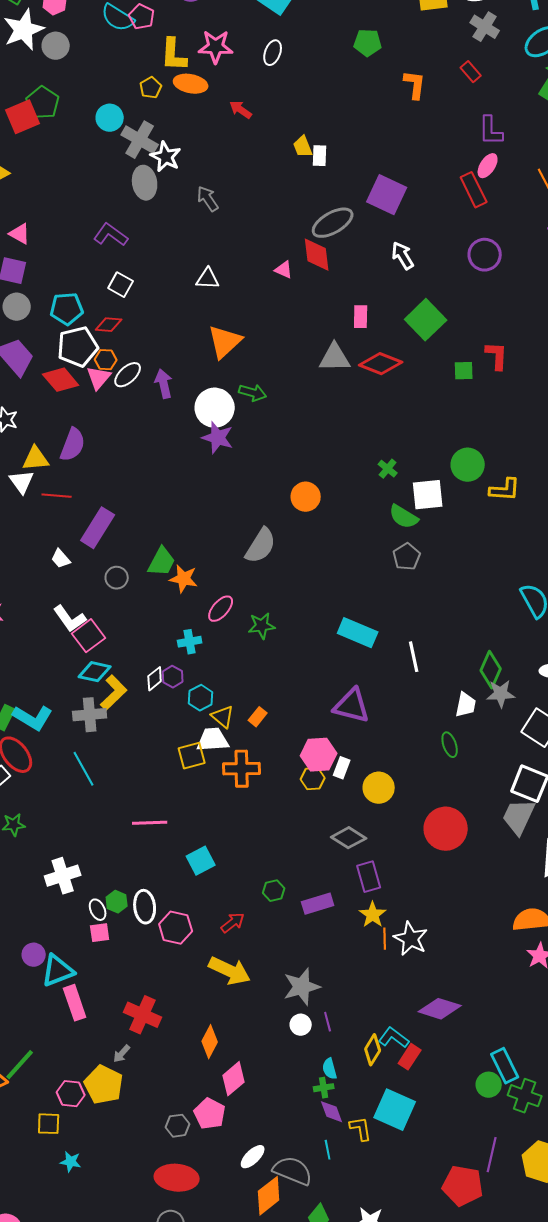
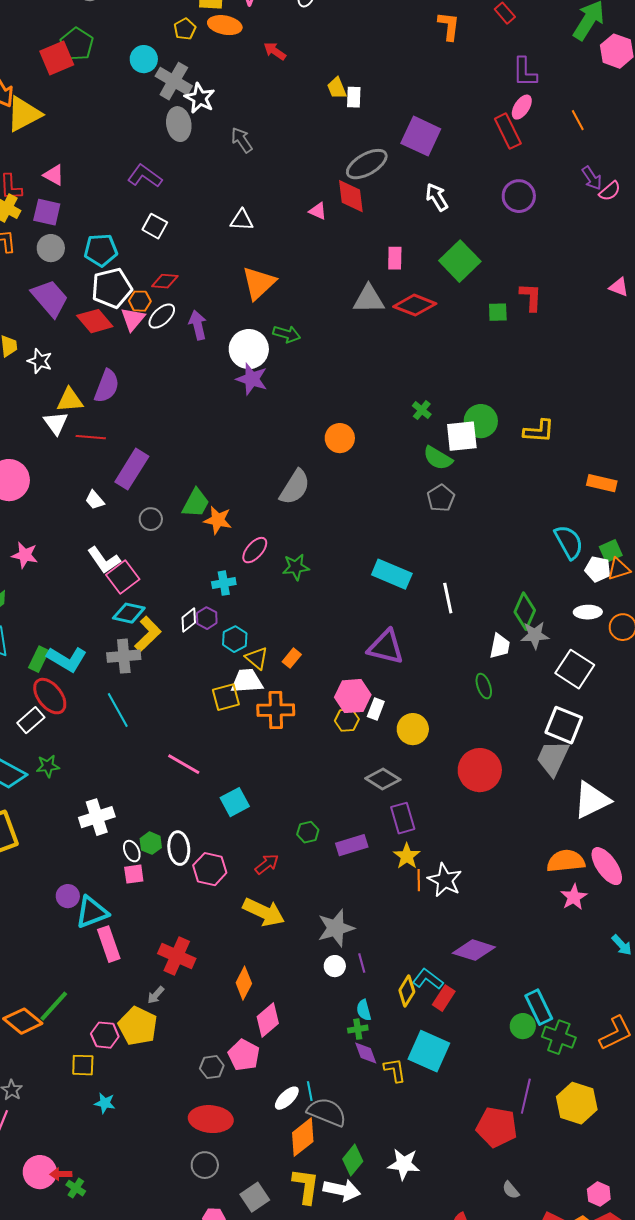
red diamond: (109, 325) -> (165, 281), moved
green circle: (468, 465) -> (481, 421), moved
pink line: (150, 823) -> (184, 764), turned 32
cyan line: (328, 1150) -> (310, 1091), moved

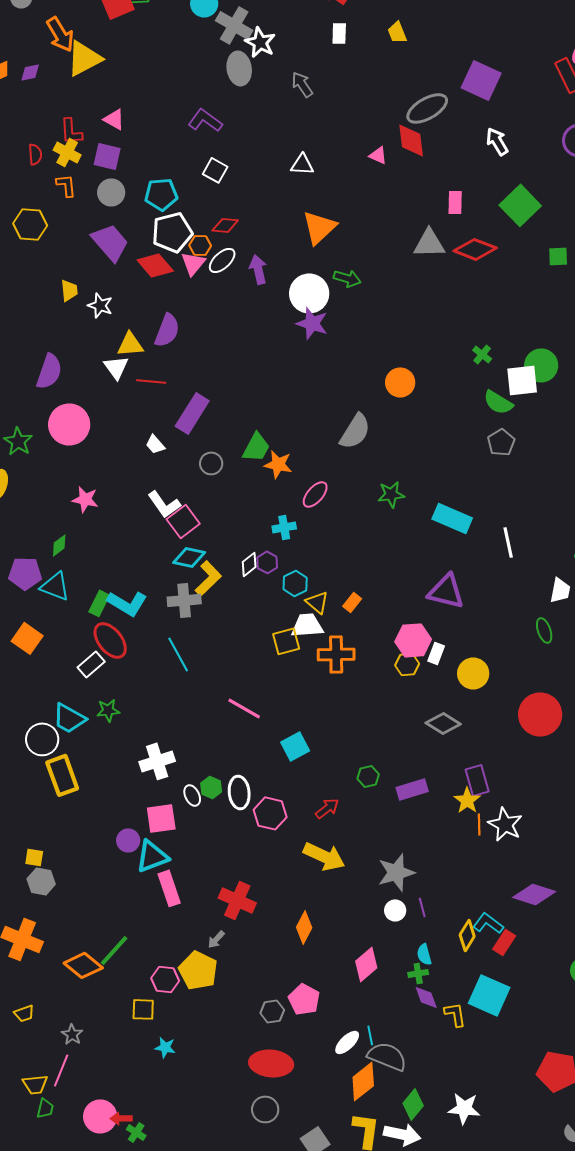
white rectangle: (354, 97) -> (339, 33), moved
green star: (296, 567) -> (391, 494), moved
purple rectangle: (403, 818) -> (477, 780), moved
pink square: (134, 874) -> (161, 818), moved, size x1.5
pink diamond: (268, 1020) -> (366, 964), moved

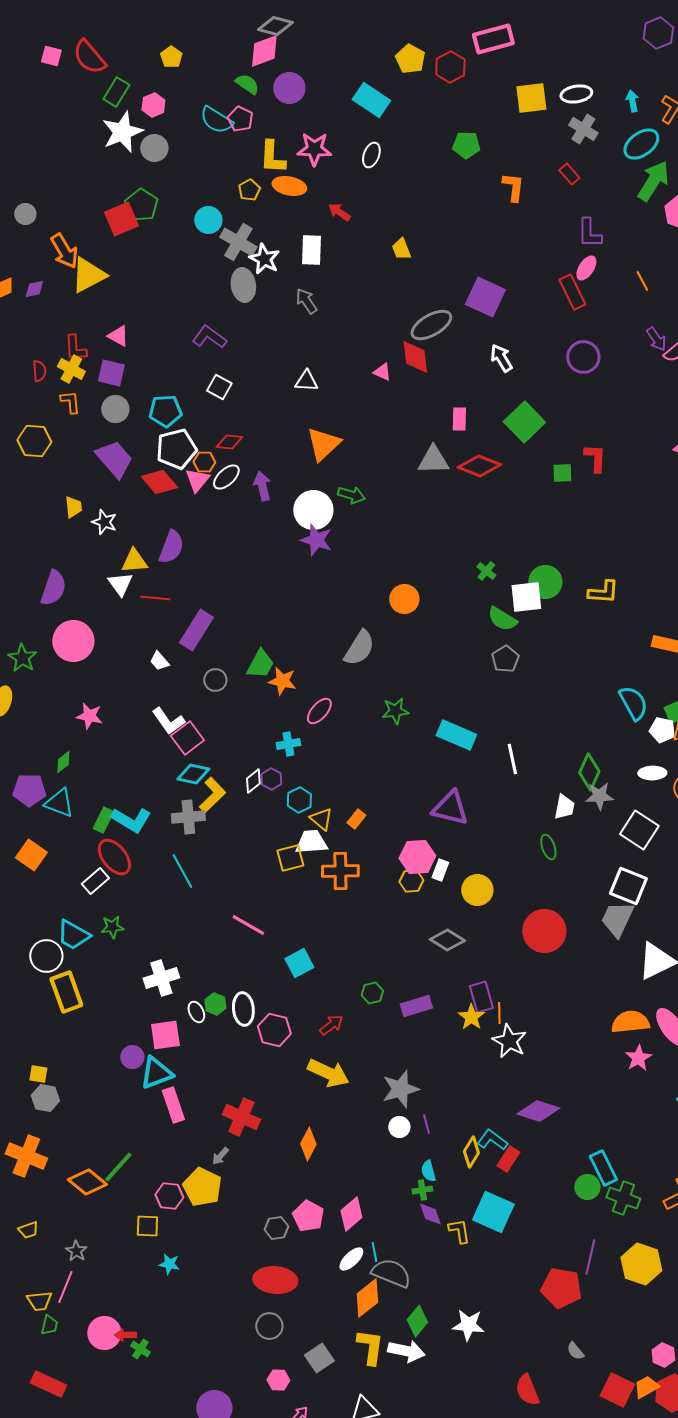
white rectangle: (339, 33) -> (311, 250), moved, size x1.4
orange line: (479, 824) -> (499, 1013), moved
pink diamond: (366, 964) -> (351, 1214), moved

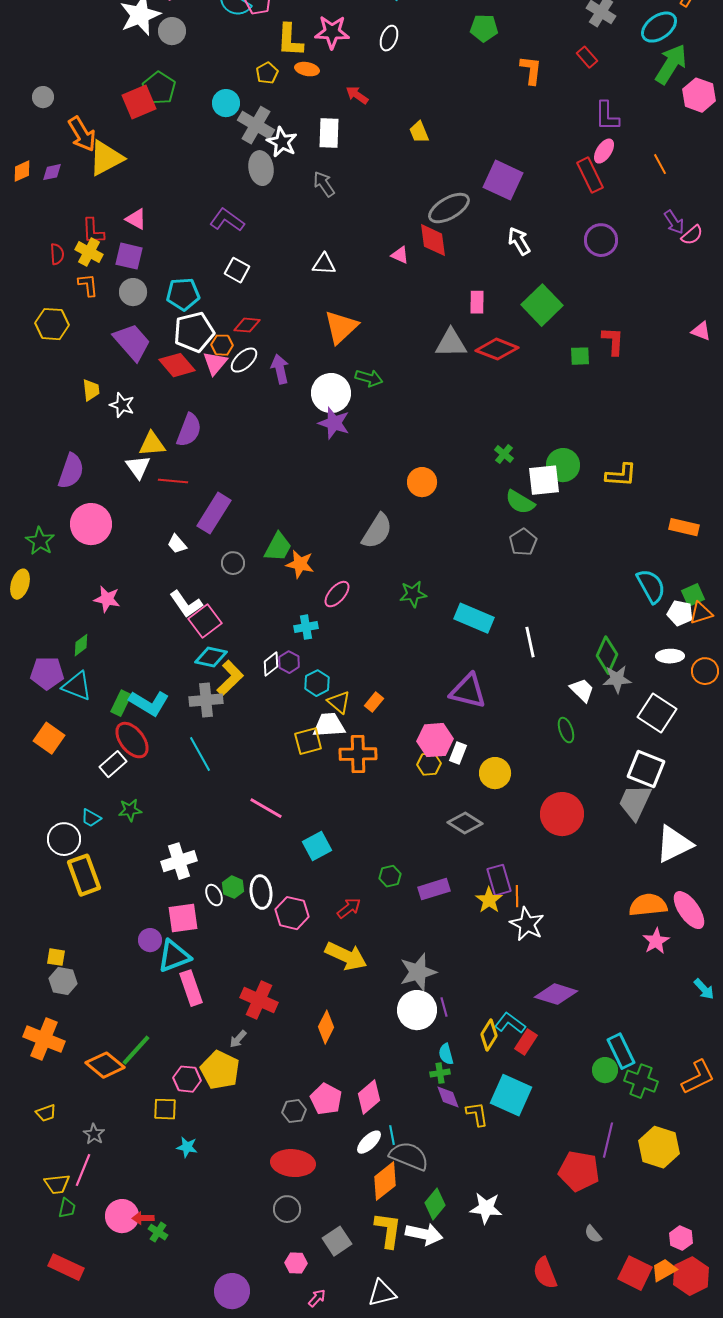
orange ellipse: (289, 186) -> (307, 69), size x0.7
white trapezoid: (564, 807) -> (582, 690), turned -56
cyan trapezoid: (73, 935) -> (91, 818), size x0.6
white circle: (399, 1127) -> (417, 1010), size x1.8

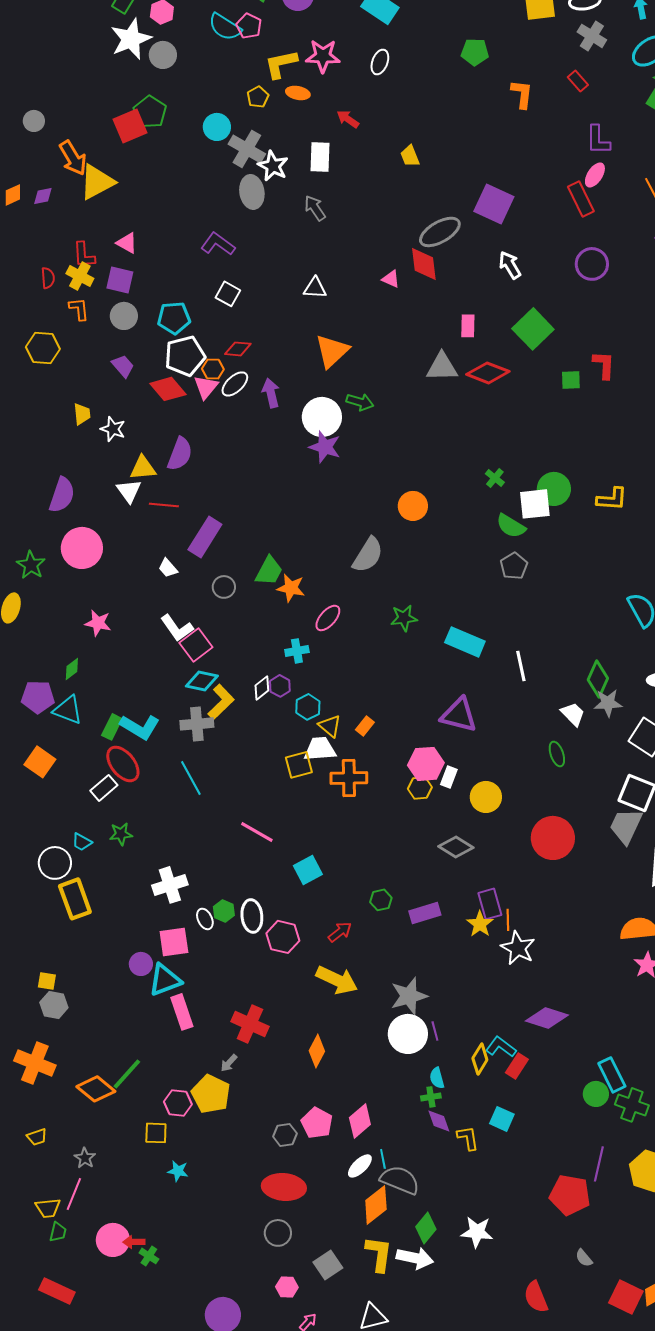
yellow L-shape: (290, 40) -> (281, 64), turned 75
purple trapezoid: (132, 342) -> (123, 366), size x0.6
cyan square: (511, 1095) -> (502, 1119), size x0.6

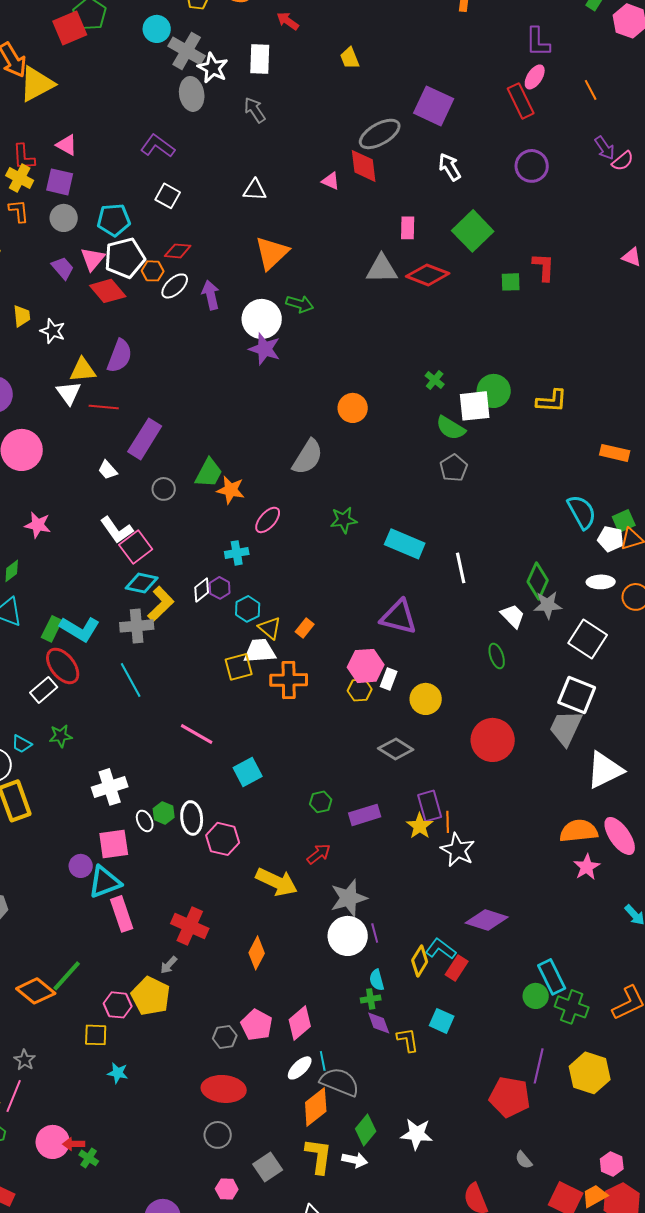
pink triangle: (206, 387) -> (93, 259), moved
red arrow: (340, 932) -> (319, 854), moved
white arrow: (415, 1258) -> (355, 1160), size x0.7

